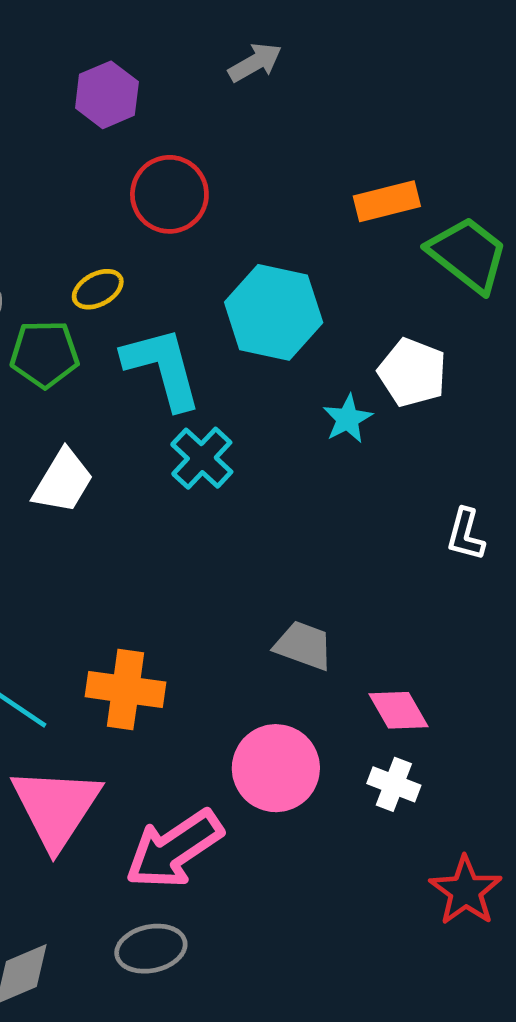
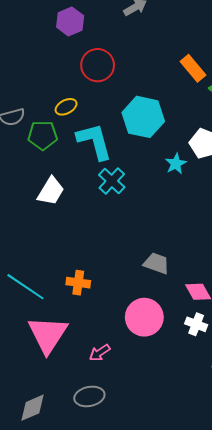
orange rectangle: (387, 201) -> (193, 68), turned 64
orange cross: (125, 689) -> (78, 283), size x0.7
pink arrow: (174, 849) -> (100, 353), size x0.5

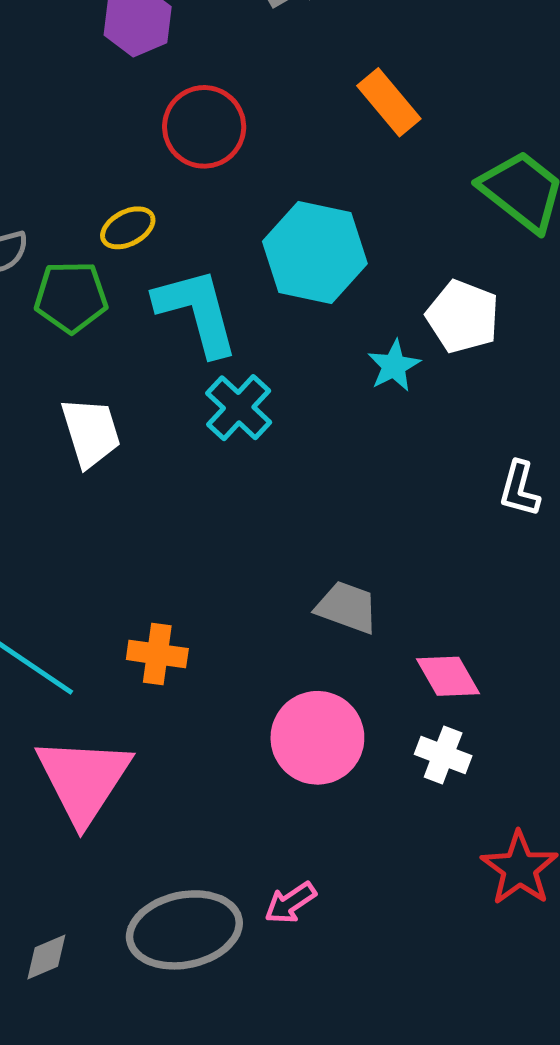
orange rectangle: (193, 68) -> (389, 102), moved
white trapezoid: (51, 191) -> (91, 432), turned -48
pink arrow: (100, 353) -> (290, 903), moved
gray ellipse: (89, 396) -> (184, 930), size x1.5
gray diamond: (33, 408) -> (46, 957), size x0.7

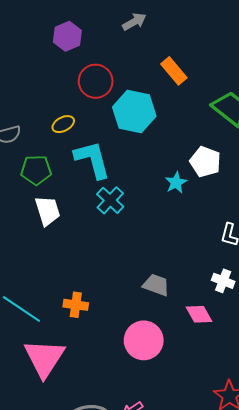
cyan hexagon: (315, 252) -> (134, 112), moved
green pentagon: (71, 297) -> (36, 170), moved
white cross: (443, 755) -> (223, 281), moved

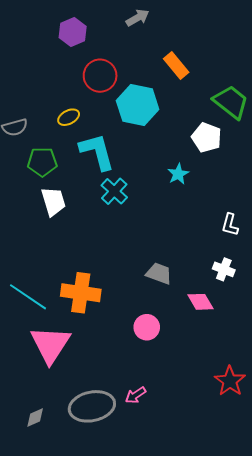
white pentagon: (205, 162) -> (207, 137), moved
orange cross: (76, 305) -> (81, 293), size x1.6
pink circle: (144, 340) -> (147, 327), size x0.7

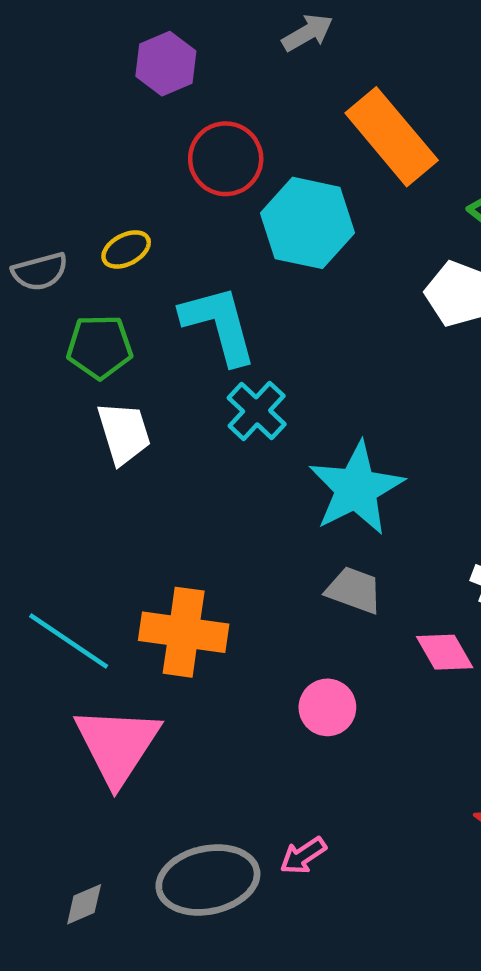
orange rectangle: (176, 65) -> (392, 137), size x1.6
yellow ellipse: (69, 117) -> (126, 249), moved
cyan star: (178, 174) -> (356, 488), moved, size x2.0

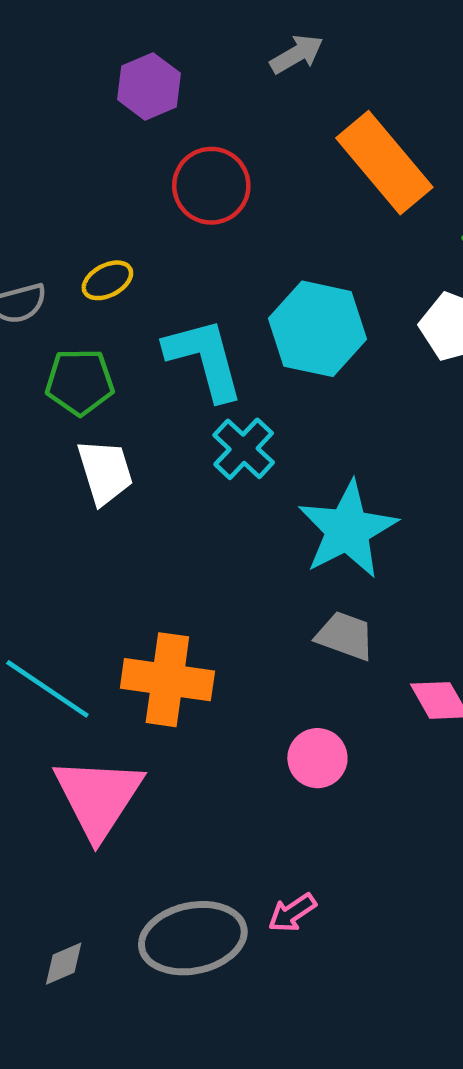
cyan hexagon: (308, 223) -> (317, 329), moved

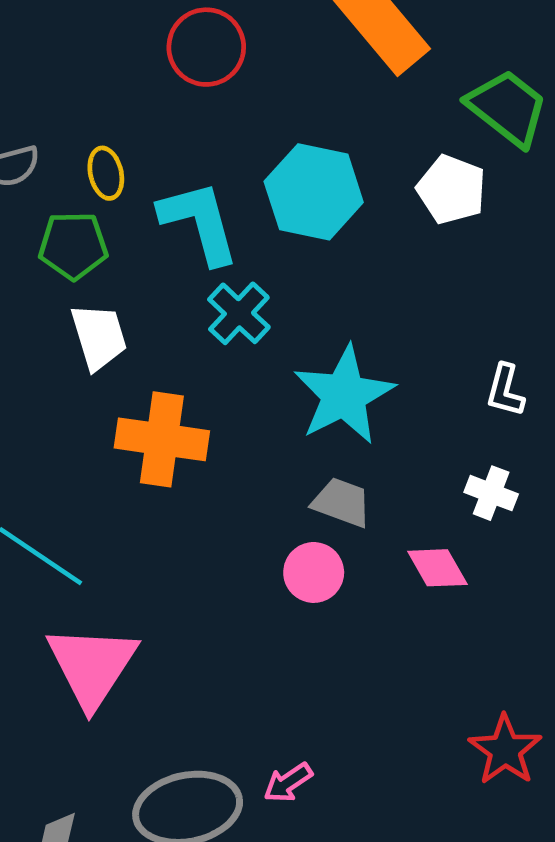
yellow ellipse: (107, 280) -> (106, 173), moved, turned -75
orange cross: (167, 680) -> (162, 439), moved
pink circle: (317, 758) -> (314, 572), moved

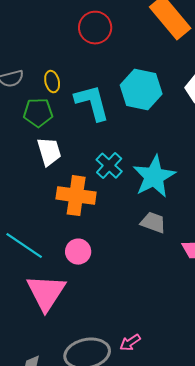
cyan cross: (239, 313) -> (109, 166), moved
pink circle: (314, 572) -> (78, 252), moved

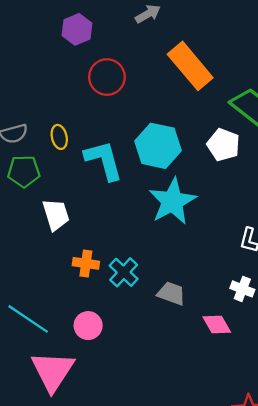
green pentagon: (38, 113) -> (24, 171), moved
cyan cross: (109, 166) -> (124, 272), moved
cyan star: (154, 177) -> (172, 201), moved
orange cross: (76, 196) -> (86, 263), size x0.6

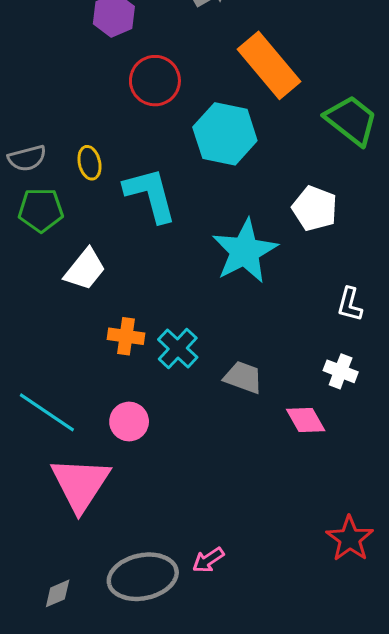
white pentagon: (223, 145) -> (315, 208), moved
cyan hexagon: (158, 146) -> (225, 134), moved
white trapezoid: (56, 215) -> (85, 269), turned 56

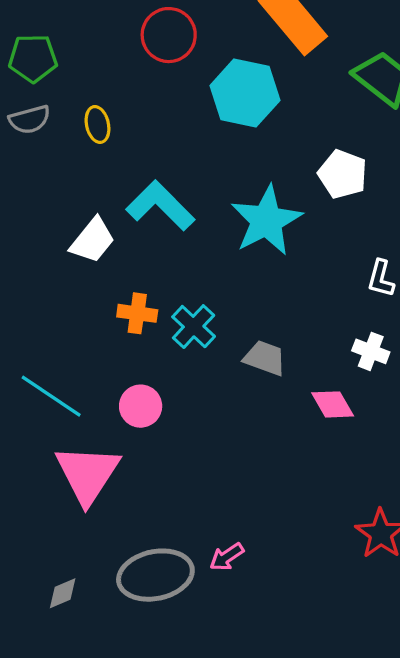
cyan L-shape: (150, 195) -> (160, 206), moved, turned -30
green pentagon: (41, 210) -> (33, 58), moved

